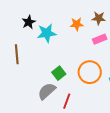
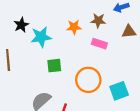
pink rectangle: (100, 39) -> (99, 44), turned 40
green square: (59, 73) -> (54, 66), moved, turned 32

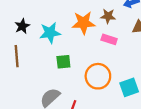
black star: (21, 25) -> (22, 26), moved
orange star: (74, 27) -> (83, 23), size x1.5

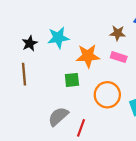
orange star: (83, 23) -> (88, 56), moved
cyan star: (50, 33) -> (58, 38), moved

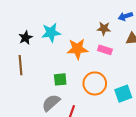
green square: (72, 80) -> (60, 79), moved

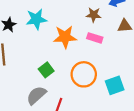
green square: (60, 79) -> (46, 70), turned -32

